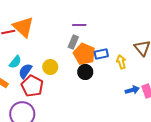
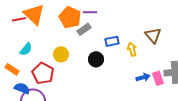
gray rectangle: (73, 42) -> (84, 29), turned 32
orange pentagon: (84, 54) -> (70, 17), moved
blue semicircle: (25, 71) -> (22, 88), moved, turned 77

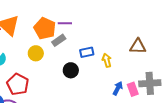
brown triangle: (153, 35) -> (138, 46), moved, turned -48
yellow circle: (61, 54) -> (36, 53), moved
blue arrow: (143, 77) -> (118, 88), turned -48

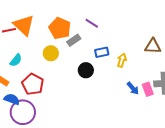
purple line: (65, 23) -> (92, 23), moved, turned 32
yellow arrow: (107, 60) -> (122, 60), turned 32
blue arrow: (118, 88) -> (133, 88), turned 112

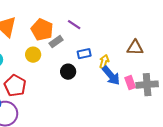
blue arrow: (133, 88) -> (111, 76), moved, size x1.5
pink rectangle: (148, 89) -> (130, 83), moved

